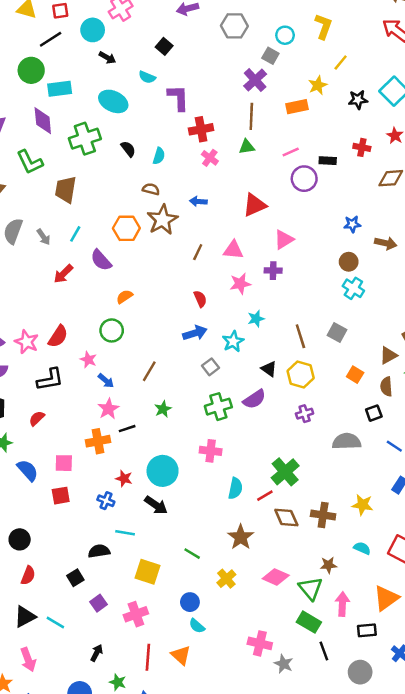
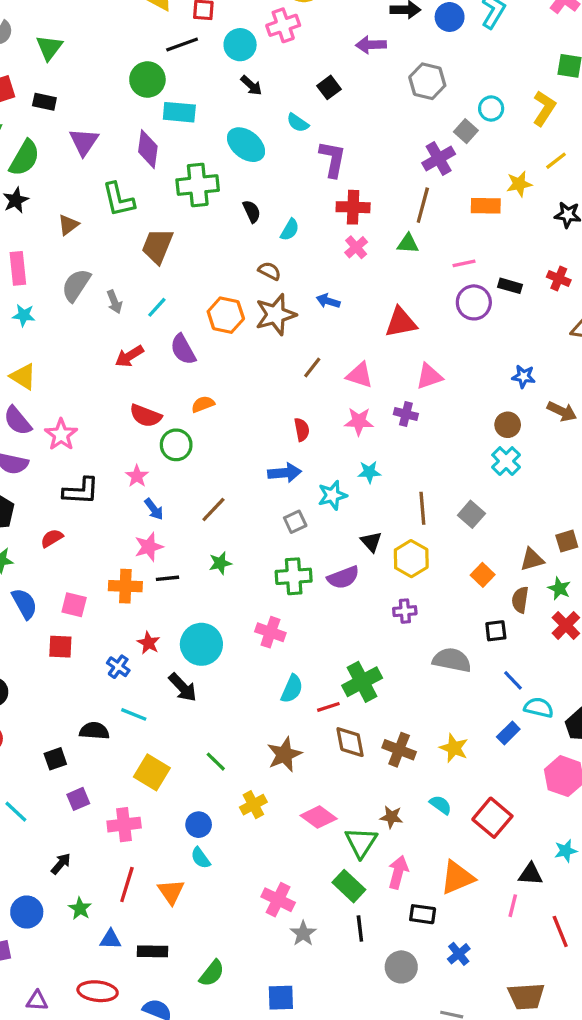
red semicircle: (58, 336) -> (146, 416), moved, turned 65

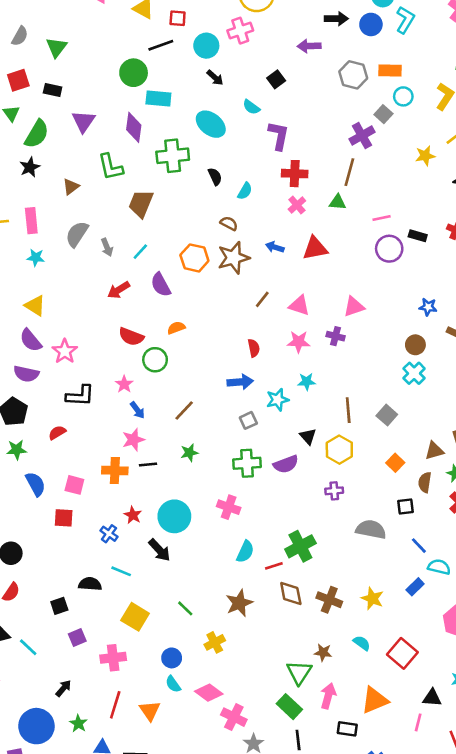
orange rectangle: (486, 206) -> (390, 70), moved
red triangle: (401, 322) -> (315, 248), moved
pink diamond: (319, 817) -> (209, 693), moved
blue circle: (27, 912) -> (36, 726), size x1.4

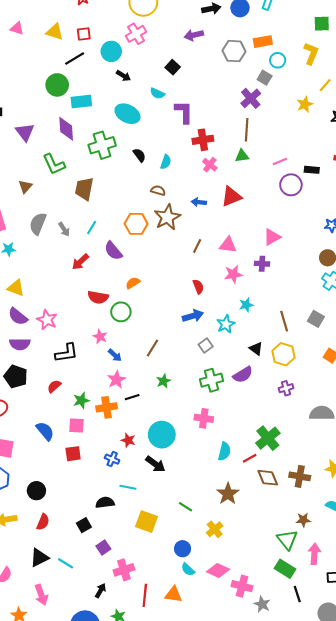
green star: (17, 450) -> (81, 400), moved
pink cross: (113, 658) -> (124, 570), moved
orange triangle: (150, 711) -> (174, 595), turned -36

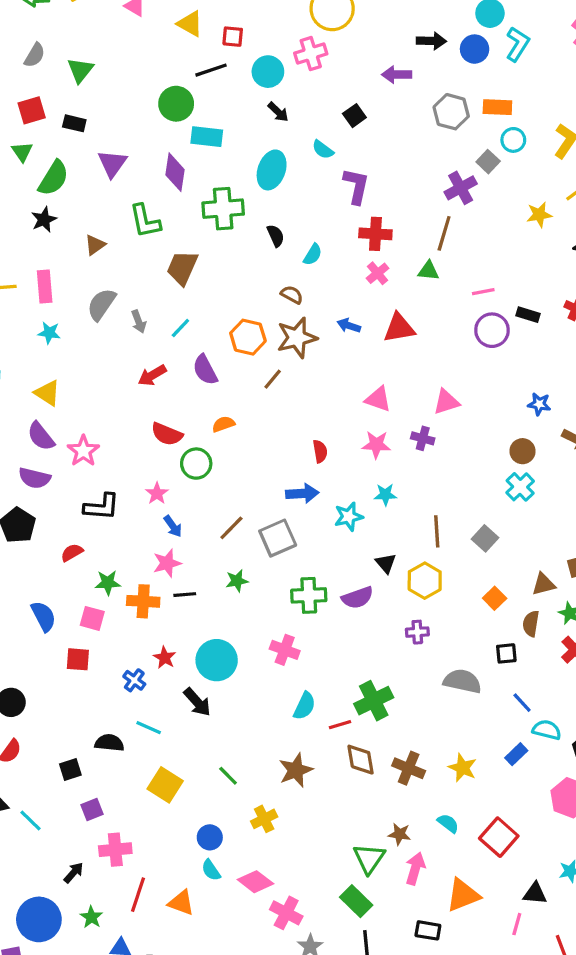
cyan ellipse: (127, 114) -> (272, 170), turned 70
brown line: (197, 246) -> (273, 379), moved
gray square: (206, 346) -> (278, 538), moved, size x1.6
pink arrow: (314, 554) -> (415, 869), moved

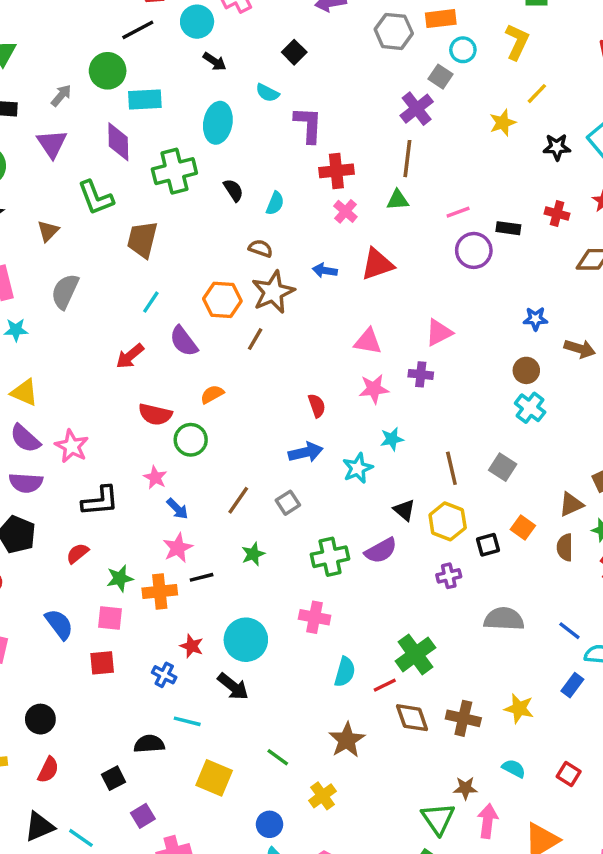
gray arrow: (139, 322) -> (61, 95), moved, turned -110
gray square: (278, 538) -> (288, 503), size x0.6
black square: (506, 653) -> (488, 545), moved
red square: (499, 837) -> (569, 774), size x0.6

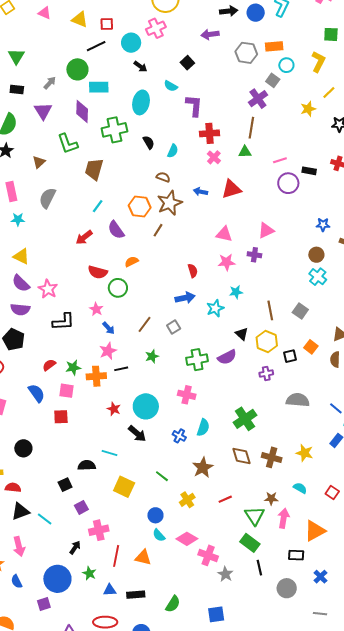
red semicircle: (77, 553) -> (49, 365), moved
blue cross: (164, 675) -> (179, 436), moved
red line: (385, 685) -> (225, 499), moved
red semicircle: (48, 770) -> (13, 488), moved, turned -112

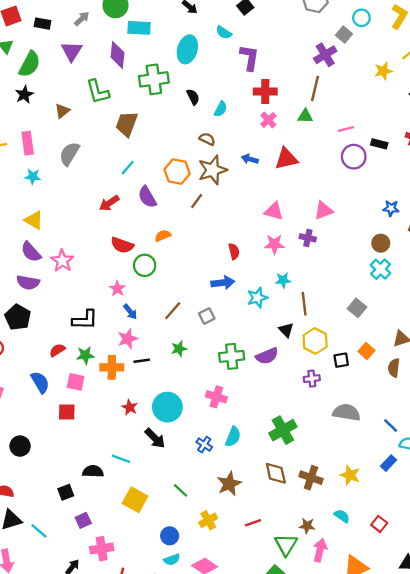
brown line: (270, 310) -> (304, 304), moved
black L-shape: (63, 322) -> (85, 320), moved
cyan semicircle: (159, 535) -> (172, 560), turned -72

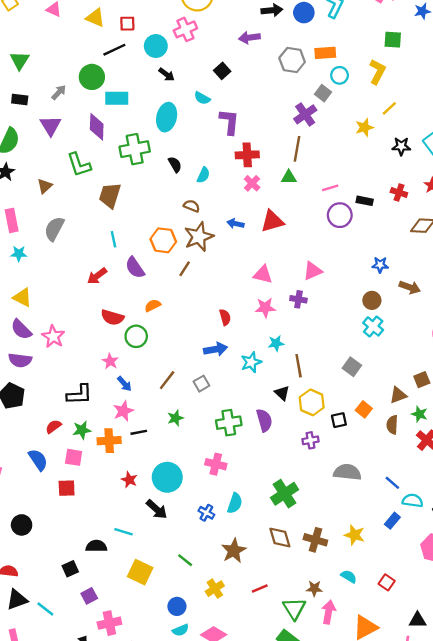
cyan line: (128, 168) -> (113, 239), turned -49
purple semicircle: (267, 356) -> (264, 420), turned -80

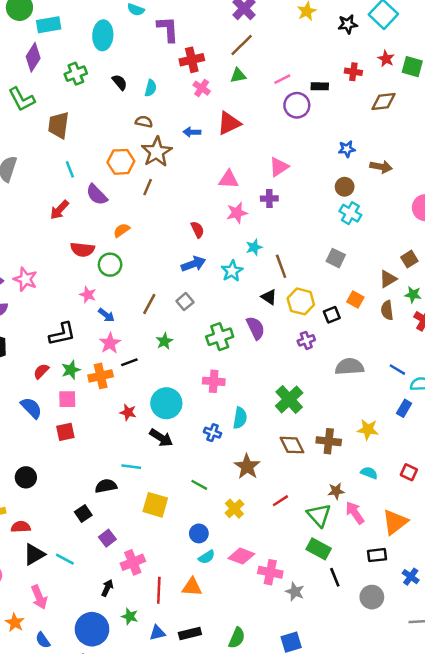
purple diamond: (97, 127) -> (33, 57), turned 40
green cross: (135, 149) -> (76, 74), size x0.7
brown line: (297, 149) -> (242, 45), turned 45
pink arrow: (329, 612) -> (355, 513), turned -35

